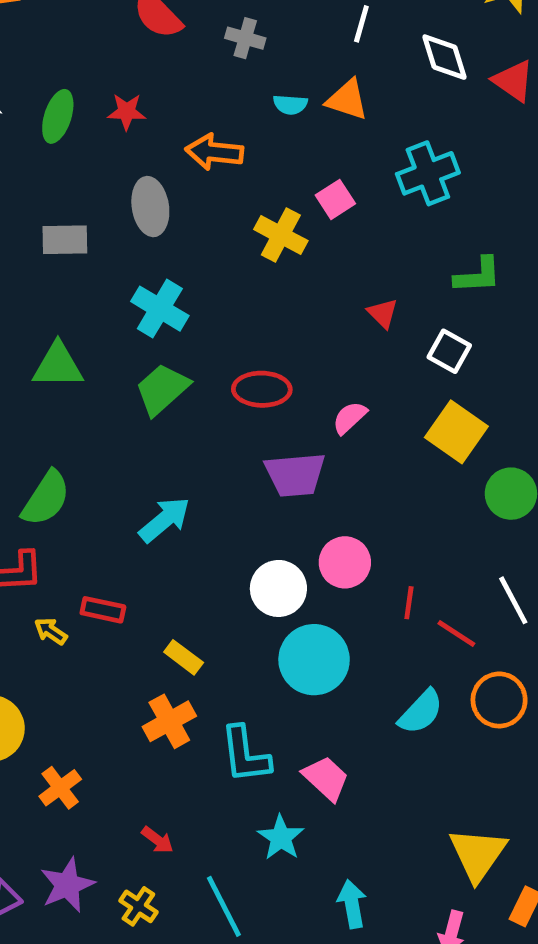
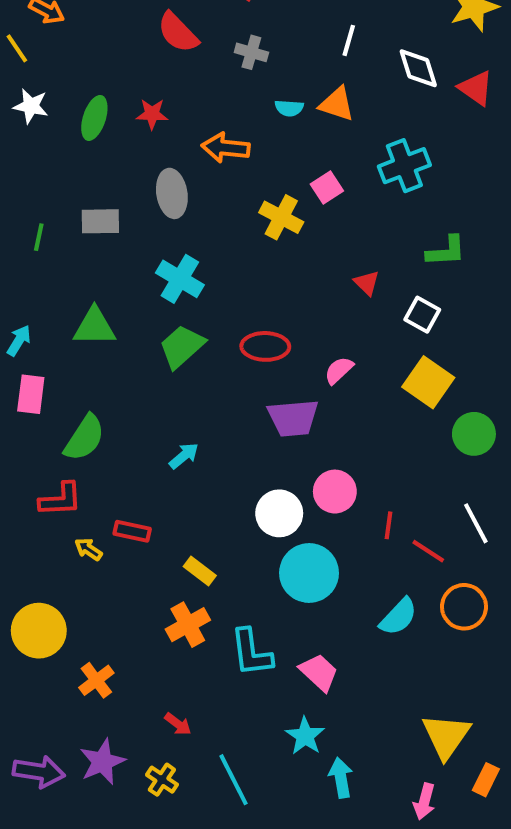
cyan arrow: (165, 520) -> (184, 456), size x0.7
cyan star: (281, 838) -> (305, 736), moved

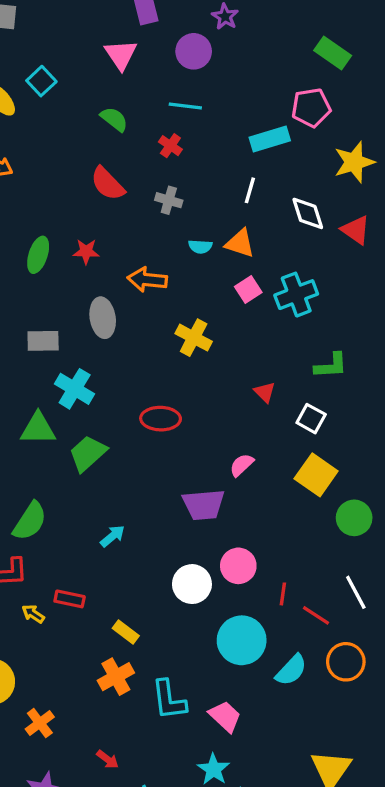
pink square: (327, 187) -> (248, 290), moved
cyan cross: (180, 279) -> (75, 389), moved
green trapezoid: (182, 346) -> (88, 453), moved
red ellipse: (265, 346) -> (161, 419), moved
cyan circle: (309, 573) -> (242, 640), moved

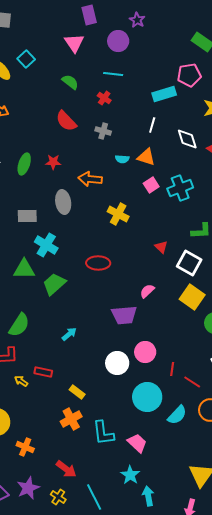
white square: (311, 419) -> (189, 263), size x1.4
orange cross: (40, 723) -> (25, 447), turned -30
red arrow: (108, 759) -> (66, 469), size x1.5

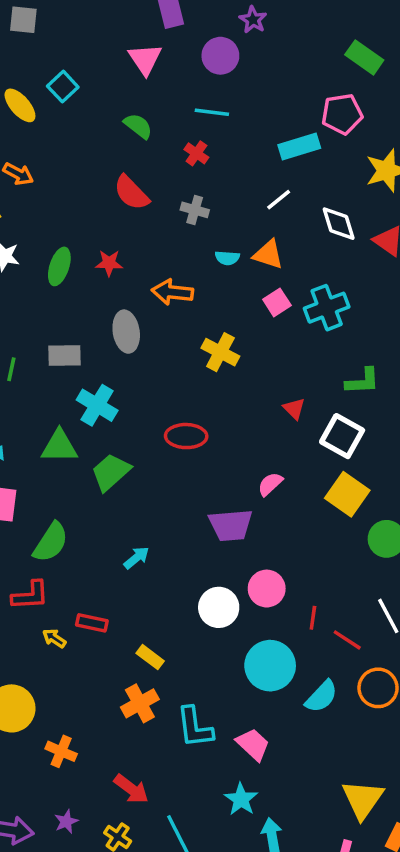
white line: (152, 125) -> (279, 200), turned 35
purple star: (28, 488) -> (66, 822), size x0.6

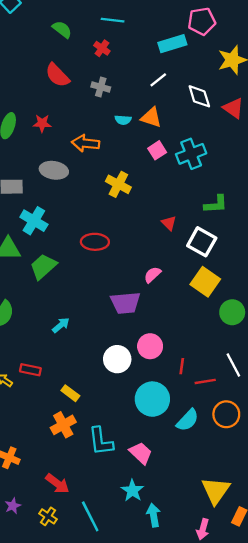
gray ellipse: (126, 332) -> (54, 170), turned -72
red line: (347, 640) -> (205, 381), turned -42

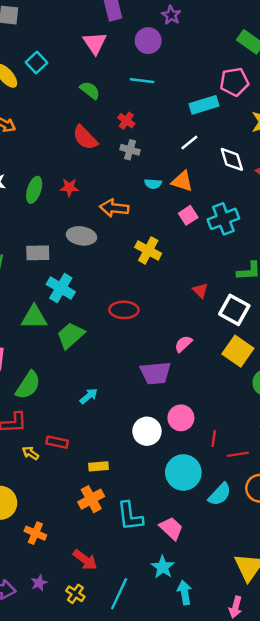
red cross: (102, 48) -> (126, 121), moved
yellow rectangle: (70, 393) -> (98, 466), turned -42
cyan line: (90, 516) -> (119, 594), turned 52

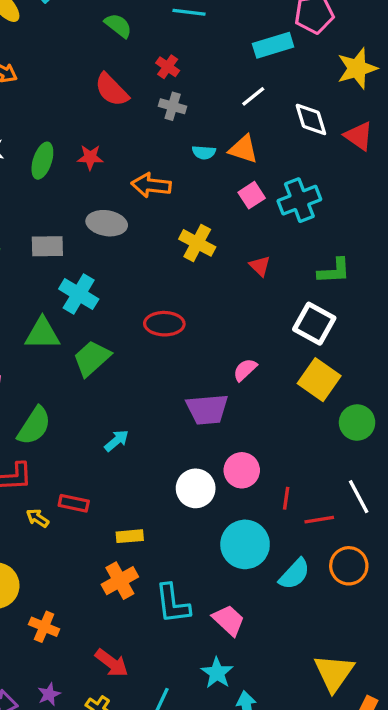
red triangle: (200, 290) -> (260, 266), moved

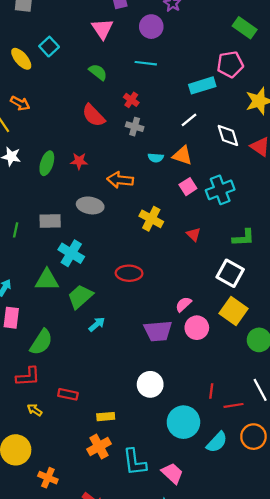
cyan arrow: (117, 441) -> (97, 324), moved
pink circle: (242, 470) -> (197, 328), moved
yellow arrow: (37, 518) -> (35, 410), moved

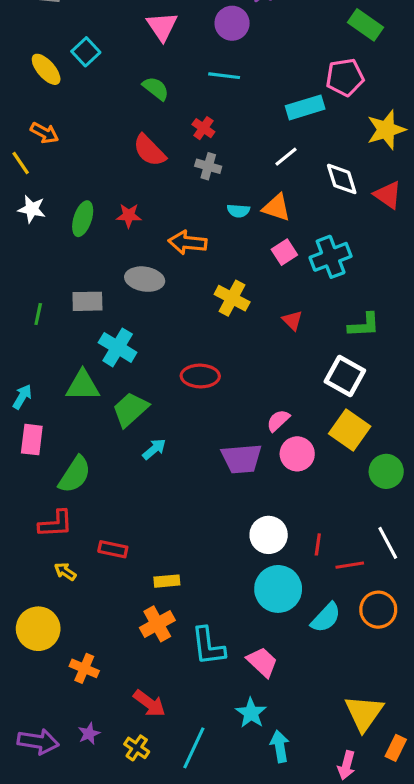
white circle: (150, 384) -> (269, 535), moved

